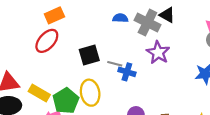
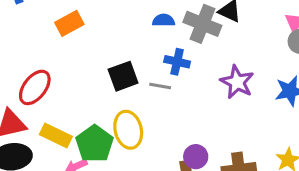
red ellipse: (47, 41) -> (35, 87), moved
purple star: (158, 53) -> (237, 82), moved
blue cross: (127, 72) -> (177, 62), moved

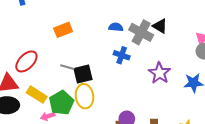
orange rectangle: (69, 23) -> (63, 30), moved
black square: (123, 76) -> (83, 74), moved
gray line: (160, 86) -> (67, 67), moved

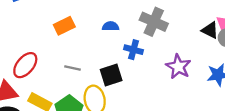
black triangle: (160, 26) -> (210, 30), moved
blue semicircle: (116, 27) -> (111, 26), moved
black square: (83, 74) -> (111, 75), moved

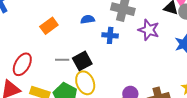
purple star: (178, 67) -> (149, 30), moved
black square: (111, 75) -> (82, 61), moved

